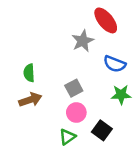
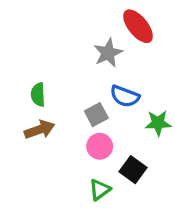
blue semicircle: (115, 64) -> (125, 96), moved
green triangle: (67, 137) -> (100, 190), moved

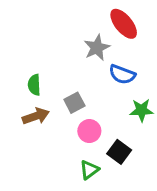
blue semicircle: (125, 96) -> (122, 74), moved
gray square: (96, 115) -> (74, 103), moved

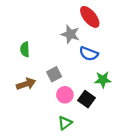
gray star: (97, 48) -> (70, 34), turned -30
green semicircle: (34, 85) -> (25, 49), moved
black square: (119, 152) -> (87, 99), moved

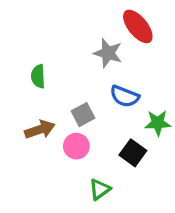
blue semicircle: (89, 54) -> (125, 96), moved
pink circle: (65, 95) -> (76, 146), moved

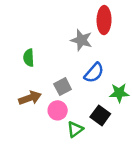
red ellipse: (138, 26) -> (104, 20), turned 40
blue semicircle: (125, 96) -> (94, 73), turned -70
green triangle: (100, 189) -> (75, 129), moved

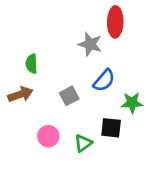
brown arrow: (30, 98) -> (20, 94), moved
pink circle: (58, 110) -> (48, 136), moved
black square: (100, 115) -> (111, 128), turned -30

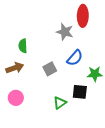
pink circle: (48, 136) -> (16, 98), moved

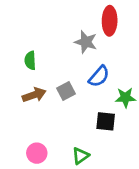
brown arrow: (15, 68) -> (34, 95), moved
pink circle: (16, 98) -> (37, 153), moved
green triangle: (60, 103) -> (80, 156), moved

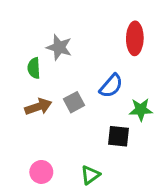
red ellipse: (110, 21) -> (135, 38), moved
gray star: (86, 42) -> (59, 47), moved

